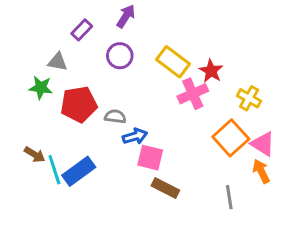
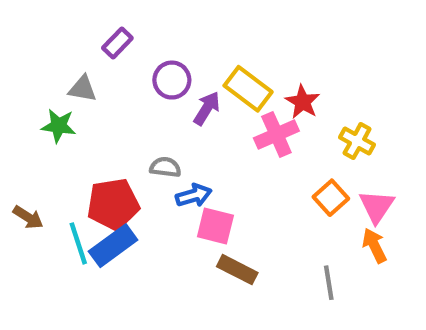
purple arrow: (126, 16) -> (207, 108), moved
red pentagon: (79, 104) -> (113, 204), moved
orange square: (231, 138) -> (331, 198), size x0.7
pink triangle: (263, 144) -> (377, 206), turned 32
brown arrow: (35, 155) -> (28, 217), moved

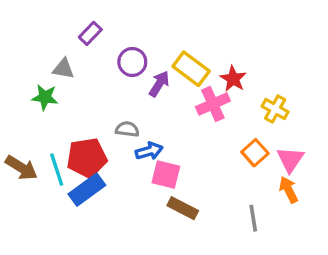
brown arrow: (28, 217) -> (21, 168), size x1.4
cyan line: (78, 243) -> (57, 170), moved

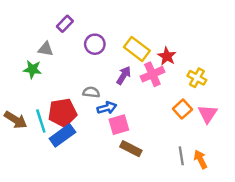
purple arrow: (159, 84) -> (124, 75), moved
pink square: (166, 175) -> (119, 125), turned -30
orange arrow: (289, 190) -> (200, 159), moved

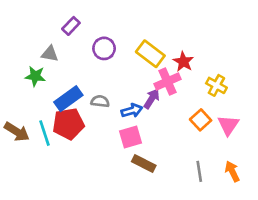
purple arrow: (124, 75) -> (152, 99), moved
blue arrow: (107, 108) -> (132, 111), moved
blue rectangle: (62, 135) -> (68, 99), moved
orange arrow: (200, 159) -> (232, 171), moved

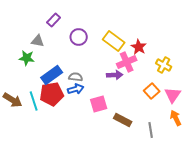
purple arrow: (152, 99) -> (115, 75), turned 56
blue arrow: (132, 111) -> (76, 89), moved
brown rectangle: (144, 163) -> (123, 120), moved
orange arrow: (232, 171) -> (176, 118), moved

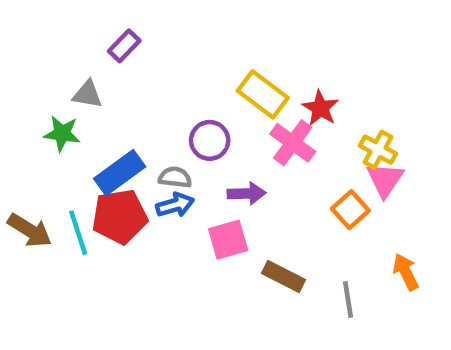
purple circle: (79, 37) -> (210, 140), moved
pink cross: (127, 62) -> (293, 143), turned -30
purple arrow: (115, 75) -> (247, 193), moved
pink triangle: (173, 95) -> (385, 180), moved

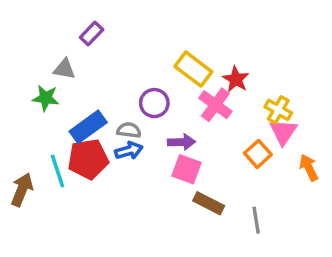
brown arrow: (30, 230) -> (22, 190), moved, turned -100
pink square: (228, 240) -> (187, 169), moved, turned 36
orange arrow: (406, 272) -> (309, 168), moved

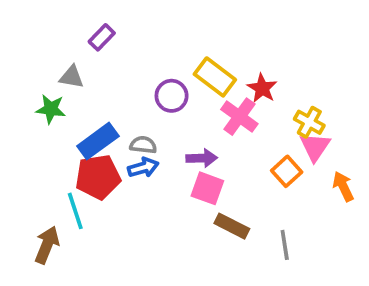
purple circle: (154, 103) -> (172, 96), moved
cyan line: (58, 171) -> (75, 211), moved
brown arrow: (22, 190) -> (47, 245), moved

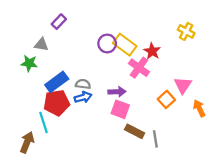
purple circle: (172, 96) -> (107, 43), moved
yellow cross: (309, 122) -> (186, 31), moved
gray line: (285, 245) -> (155, 139), moved

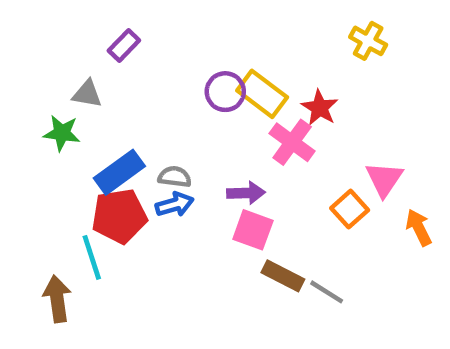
yellow cross: (186, 31) -> (368, 41), moved
gray line: (155, 139) -> (327, 292), turned -49
brown arrow: (27, 142) -> (57, 299), turned -30

